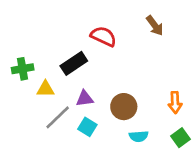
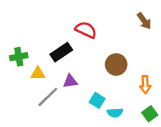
brown arrow: (155, 26) -> (144, 21), moved
brown circle: (124, 107) -> (116, 65), moved
cyan square: (87, 127) -> (97, 100), moved

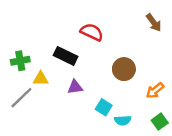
black rectangle: (61, 52) -> (66, 56), turned 60
orange arrow: (145, 85) -> (155, 91), turned 54
gray line: (48, 97) -> (21, 98), moved

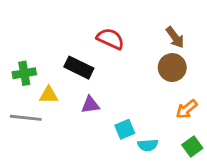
brown arrow: (154, 23) -> (175, 37), moved
brown circle: (124, 69) -> (172, 68), moved
gray line: (21, 98) -> (26, 118), turned 50
cyan square: (104, 107) -> (125, 129), turned 35

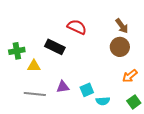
purple triangle: (90, 105) -> (63, 87), moved
gray line: (26, 118) -> (35, 94), moved

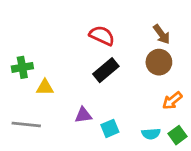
black rectangle: (55, 47) -> (106, 70), moved, turned -66
cyan square: (87, 90) -> (110, 128), moved
gray line: (35, 94) -> (26, 124), moved
cyan semicircle: (103, 101) -> (151, 134), moved

